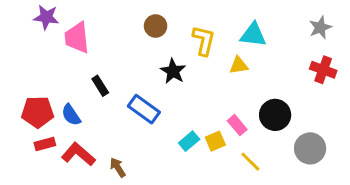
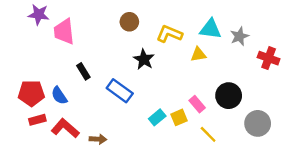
gray star: (320, 27) -> (239, 36), moved
yellow L-shape: (204, 41) -> (169, 34), turned -80
brown arrow: (118, 167) -> (98, 139), turned 126

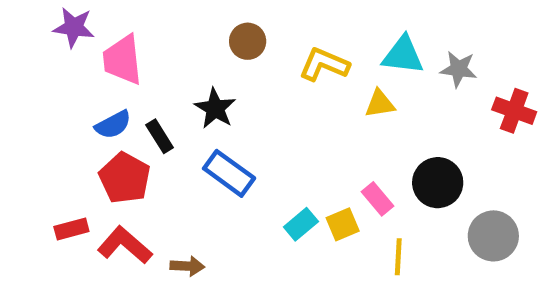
gray star: (239, 36) -> (459, 69), turned 30
black star: (144, 59) -> (215, 108), moved
red pentagon: (31, 93) -> (125, 178), moved, turned 30
blue semicircle: (59, 96) -> (113, 125), moved, turned -84
yellow line: (208, 134) -> (398, 257), turned 48

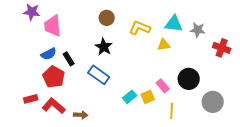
black star: (215, 108) -> (104, 47), moved

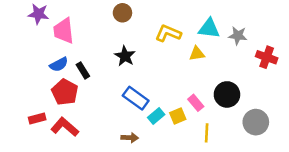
brown circle: (107, 18) -> (122, 13), moved
blue rectangle: (99, 75) -> (136, 98), moved
brown arrow: (81, 115) -> (130, 138), moved

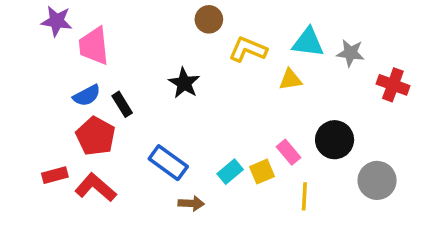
brown circle: (122, 13) -> (209, 19), moved
blue rectangle: (136, 98) -> (168, 163), moved

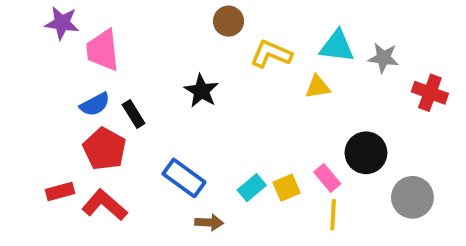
pink rectangle: (289, 152) -> (327, 178), moved

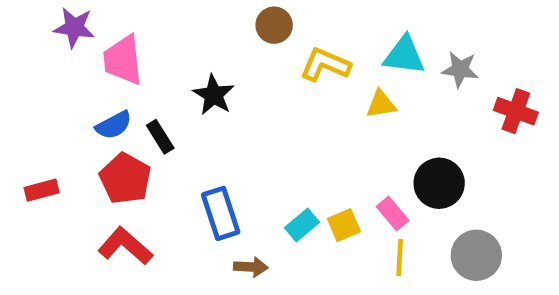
black star: (201, 91) -> (214, 95), moved
blue rectangle: (184, 178) -> (221, 213), turned 36
red rectangle: (60, 191) -> (42, 190), moved
gray circle: (412, 197) -> (476, 255), moved

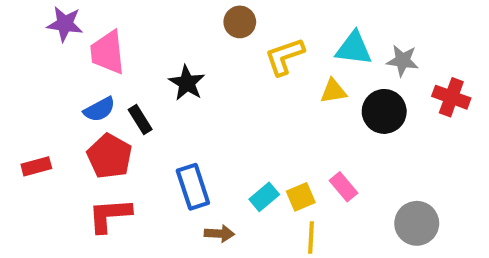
yellow L-shape: (325, 65) -> (285, 57), turned -42
black circle: (439, 183) -> (384, 111), moved
red L-shape: (125, 246) -> (110, 215), turned -45
yellow line: (400, 258) -> (311, 238), moved

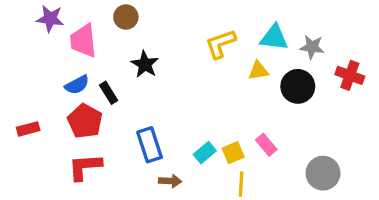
brown circle: (240, 22) -> (126, 17), moved

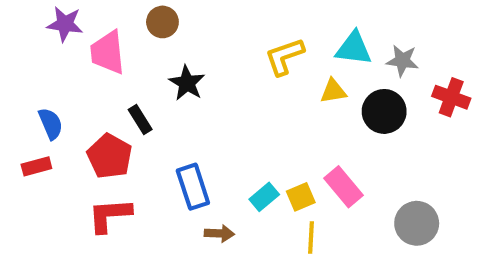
blue semicircle: (77, 85) -> (51, 124), moved, turned -85
pink rectangle: (266, 145) -> (343, 187), size x1.4

